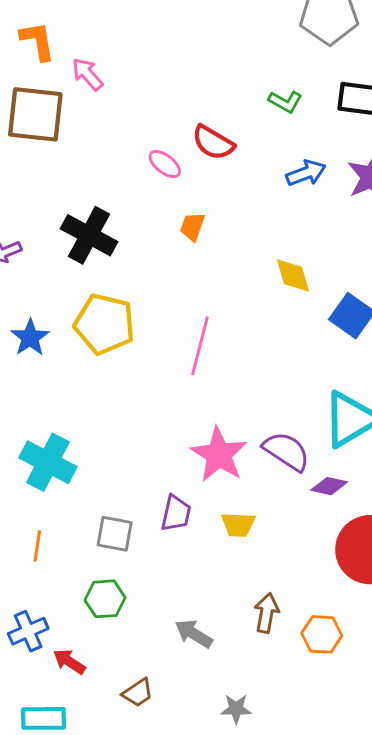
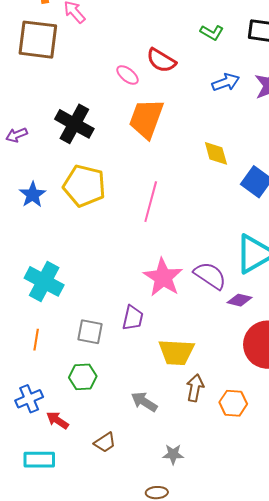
orange trapezoid: (192, 227) -> (146, 119), size x2.0
yellow trapezoid: (238, 525) -> (176, 352), moved, size x1.5

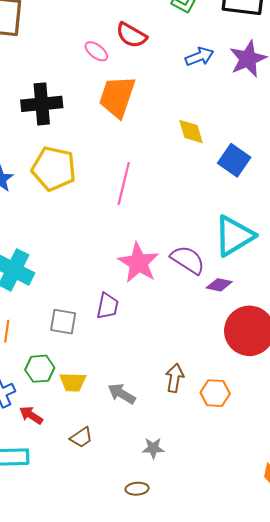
black cross: (74, 124) -> (42, 104), turned -33
yellow trapezoid: (176, 352) -> (73, 382), moved, size x0.7
green hexagon: (83, 377) -> (40, 369), moved

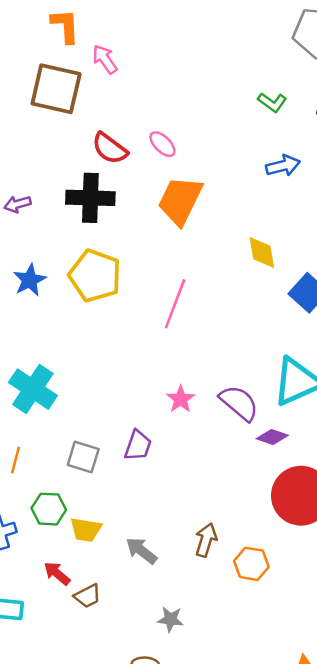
red semicircle: (131, 35) -> (110, 148), moved
pink star: (138, 263) -> (181, 399), size x0.6
red arrow: (31, 415) -> (57, 573), moved

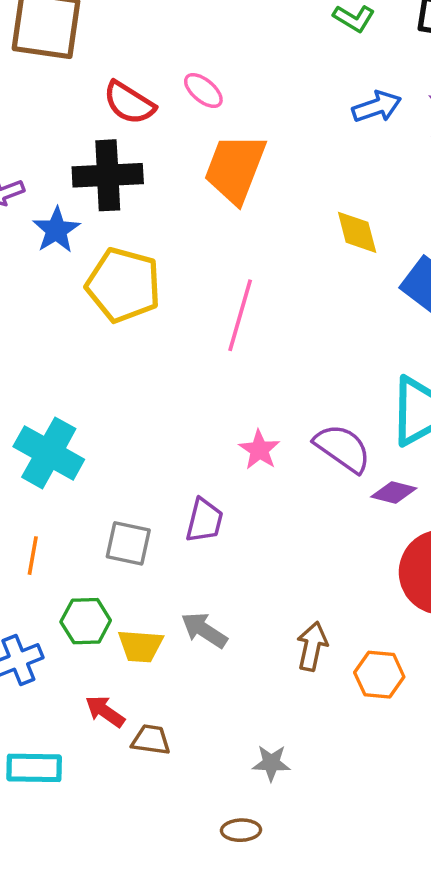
blue star: (30, 280) -> (56, 230), moved
gray arrow: (141, 551) -> (204, 630), moved
brown trapezoid: (88, 596) -> (151, 740), turned -140

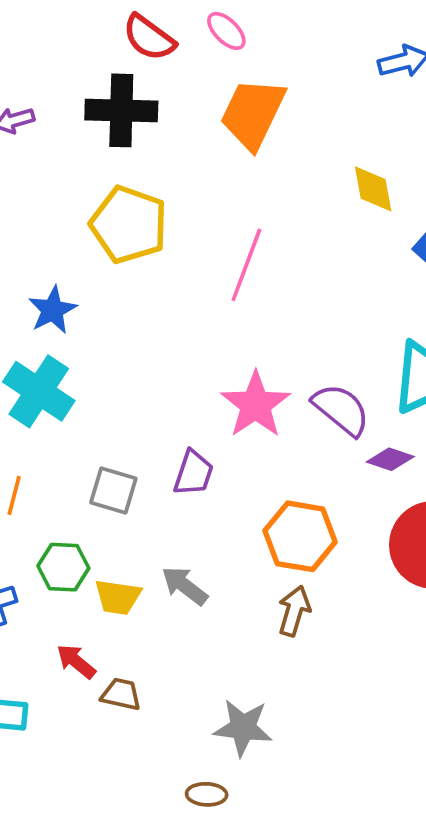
blue star: (56, 230) -> (53, 310), moved
pink star: (259, 450) -> (256, 405), size x1.6
orange hexagon: (379, 675) -> (300, 536), moved, size x1.4
gray star: (271, 763) -> (243, 728), size x1.5

